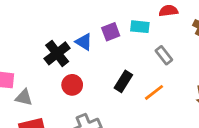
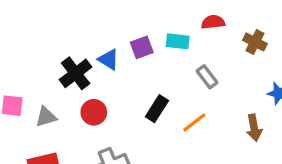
gray triangle: (24, 97) -> (46, 117), moved, turned -30

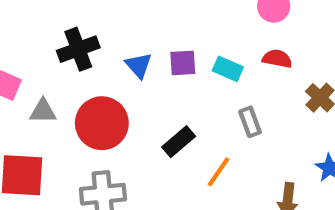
black cross: (76, 73) -> (78, 49), moved
red circle: (94, 112) -> (102, 123), size x1.6
orange line: (194, 122) -> (218, 172), turned -35

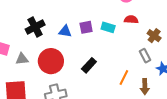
blue triangle: (139, 65) -> (65, 31), turned -32
gray rectangle: (250, 122) -> (145, 56), moved
orange line: (218, 172) -> (124, 77), moved

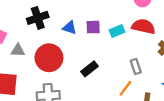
red semicircle: (131, 20) -> (143, 26), size x1.5
cyan rectangle: (108, 27) -> (117, 31), turned -48
gray rectangle: (145, 56) -> (136, 67), moved

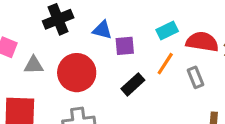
red semicircle: (143, 26) -> (202, 42), moved
purple square: (93, 27) -> (125, 46), moved
orange line: (125, 88) -> (165, 64), moved

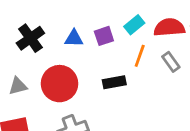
purple square: (125, 46) -> (104, 36), moved
black rectangle: (133, 84) -> (114, 82), turned 45

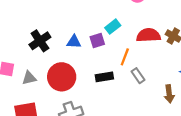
cyan rectangle: (134, 25) -> (113, 27), moved
gray rectangle: (171, 62) -> (138, 76), moved

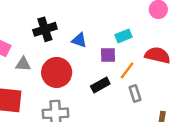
purple square: (97, 41) -> (108, 55), moved
black rectangle: (104, 77) -> (100, 85), turned -36

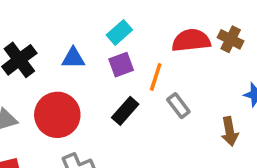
cyan rectangle: (123, 36) -> (119, 32), moved

